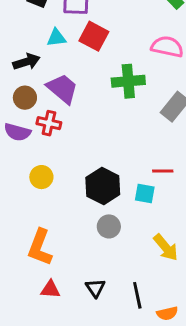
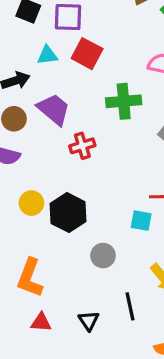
red cross: (49, 123) -> (82, 146), moved, turned -30
black hexagon: (103, 186) -> (68, 213), moved
black line: (137, 295) -> (130, 306), moved

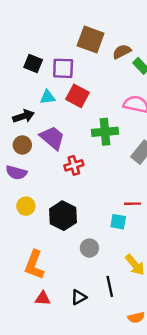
yellow circle: (31, 203) -> (26, 206), moved
black triangle: (89, 321) -> (79, 297), turned 35

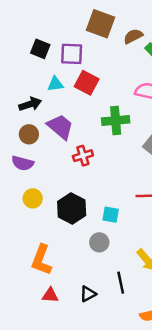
cyan square: (118, 222) -> (111, 215), moved

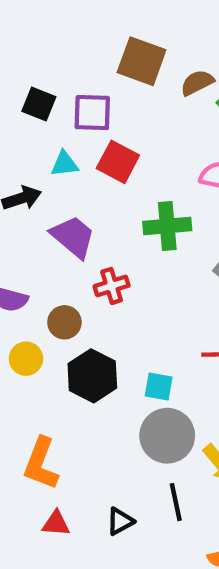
brown circle: (29, 134) -> (64, 322), moved
gray circle: (99, 242) -> (167, 436), moved, size x1.6

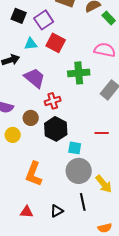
purple square: (92, 113) -> (44, 20), turned -36
black hexagon: (92, 376) -> (56, 129), moved
orange L-shape: (41, 464) -> (34, 174), moved

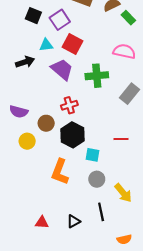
purple trapezoid: (35, 78) -> (62, 69), moved
gray circle: (79, 171) -> (97, 179), size x0.6
orange L-shape: (34, 174) -> (60, 172), moved

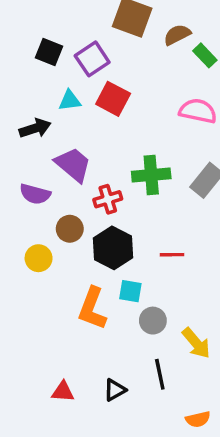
purple trapezoid: (62, 69) -> (73, 165), moved
green cross: (97, 76) -> (151, 175), moved
purple semicircle: (19, 112) -> (35, 194), moved
red line: (121, 139) -> (172, 255), moved
cyan square: (93, 155) -> (130, 291), moved

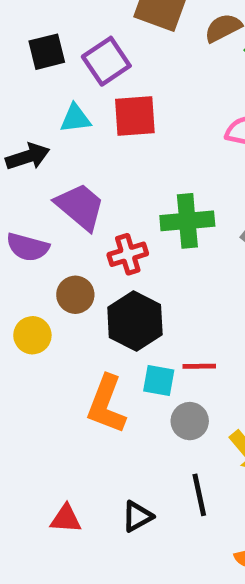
black square: (49, 52) -> (47, 52), turned -36
red square: (113, 99) -> (135, 116), turned -32
red line: (172, 255) -> (199, 366), moved

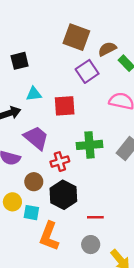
purple square: (106, 61) -> (87, 71), moved
red square: (135, 116) -> (65, 106), moved
cyan square: (159, 381) -> (31, 213), moved

